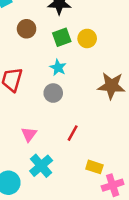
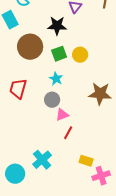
brown circle: (27, 29) -> (30, 47), size x1.6
pink triangle: (29, 134) -> (62, 115), moved, turned 32

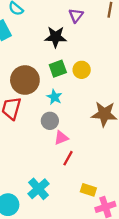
brown circle: (30, 47) -> (25, 80), moved

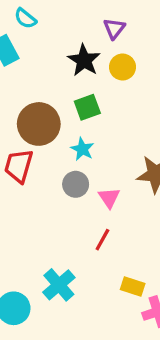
black star: (56, 37) -> (84, 60), turned 30
yellow circle: (82, 70) -> (123, 67), moved
pink triangle: (61, 138) -> (109, 198), moved, turned -42

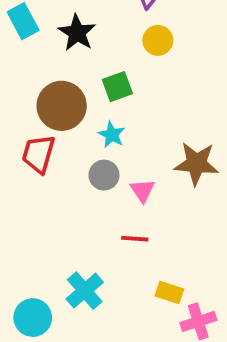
black star: (84, 60) -> (77, 33), moved
red line: (102, 240) -> (135, 239), turned 65

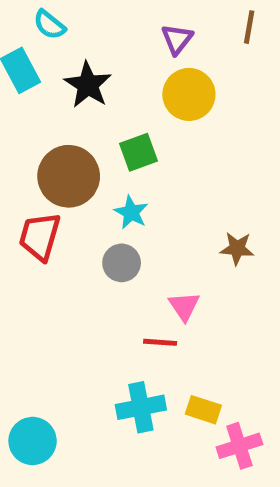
yellow circle: (158, 40) -> (189, 94), size x1.4
brown star: (196, 164) -> (237, 248), size x0.6
pink triangle: (142, 191) -> (184, 306), moved
cyan cross: (85, 291) -> (141, 407), moved, turned 30

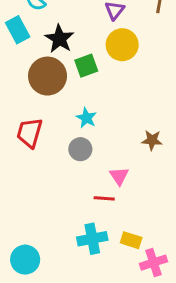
green square: (138, 152) -> (86, 66), moved
brown circle: (69, 176) -> (48, 76), moved

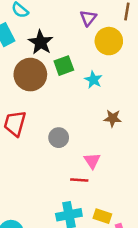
yellow circle: (122, 45) -> (109, 41), moved
cyan star: (86, 118) -> (93, 80), moved
brown star: (152, 140) -> (113, 118), moved

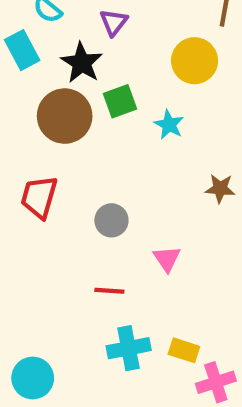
purple triangle: (88, 18) -> (114, 22), moved
brown star: (113, 118) -> (220, 188), moved
red line: (79, 180) -> (109, 291), moved

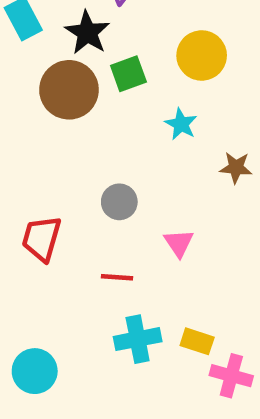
yellow circle: (195, 61) -> (202, 55), moved
cyan star: (169, 125) -> (181, 124), moved
red trapezoid: (39, 197) -> (42, 238), moved
pink cross: (216, 382) -> (231, 376), turned 33

